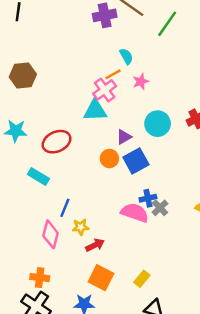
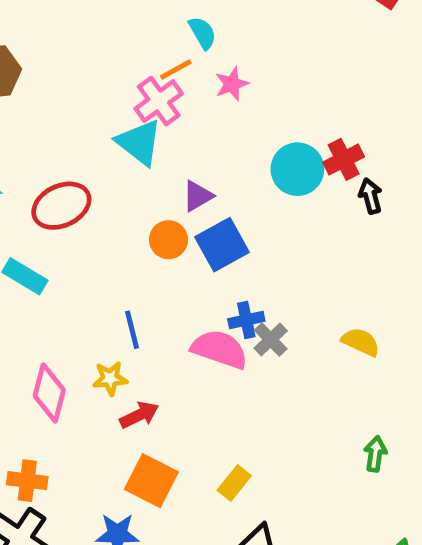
cyan triangle: (95, 110) -> (139, 142), turned 40
cyan circle: (158, 124) -> (297, 169), moved
blue line: (65, 208) -> (132, 330), moved, turned -36

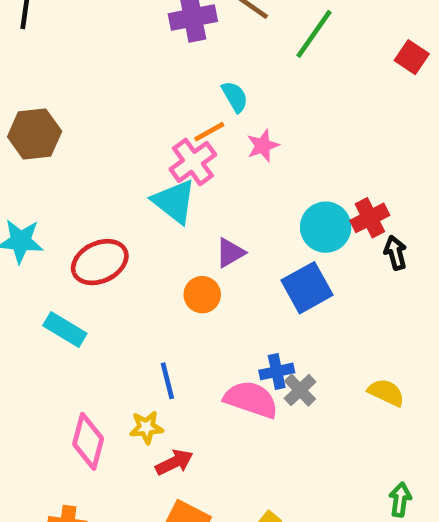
blue square: (222, 245) -> (307, 288), moved

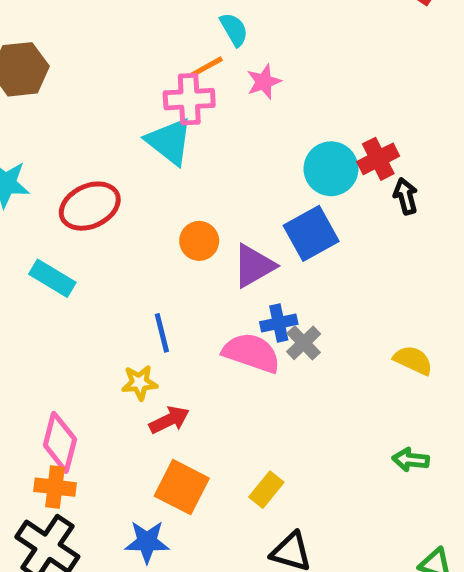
pink cross: (193, 162) -> (189, 99), turned 33
purple triangle: (230, 253) -> (254, 266), moved, size x1.4
yellow semicircle: (386, 392) -> (413, 360), moved
pink diamond: (88, 441) -> (60, 442), moved
green arrow: (400, 500) -> (411, 460), turned -92

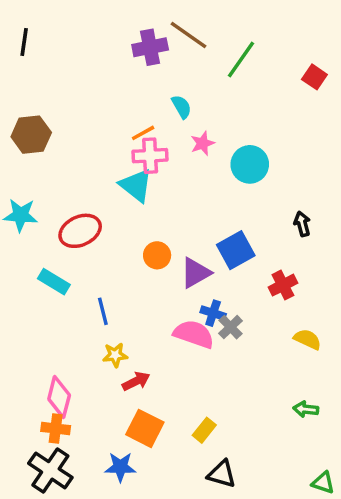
orange line: (207, 67) -> (143, 133), moved
red cross: (378, 159) -> (283, 285), moved
cyan circle: (331, 169) -> (250, 164), moved
blue cross: (279, 323) -> (213, 313), turned 30
blue line: (162, 333) -> (103, 311), moved

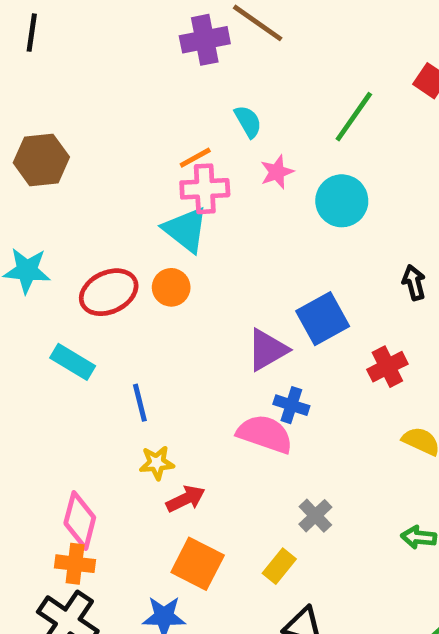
green line: (241, 59) -> (354, 117), moved
orange circle: (157, 255) -> (171, 287), moved
gray cross: (231, 327) -> (315, 516), moved

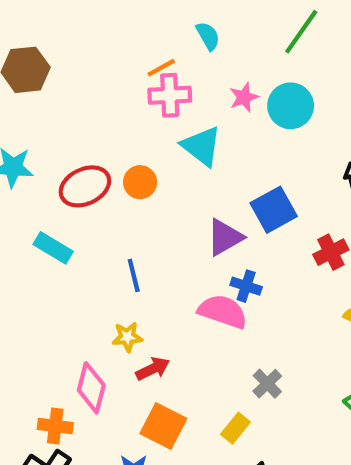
pink star: (277, 172) -> (244, 97), moved
cyan triangle: (186, 230) -> (202, 146), moved
blue line: (140, 403) -> (134, 275), moved
pink diamond: (80, 520) -> (91, 388), moved

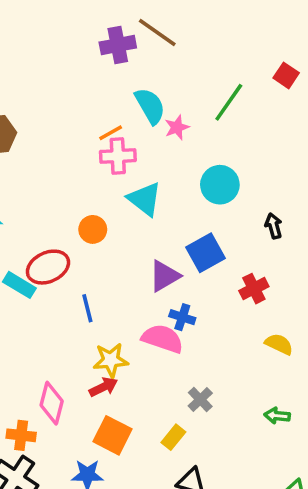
cyan semicircle: (208, 36) -> (150, 106), size x1.5
pink star: (244, 97) -> (177, 127), moved
cyan circle: (291, 106) -> (220, 185), moved
red ellipse: (85, 186) -> (48, 267), moved
yellow star: (127, 337) -> (111, 360), moved, size x1.4

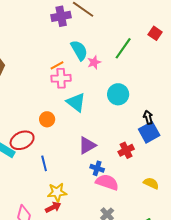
blue square: (206, 253) -> (149, 132), moved
red cross: (254, 289) -> (126, 150), moved
pink semicircle: (163, 339) -> (107, 182), moved

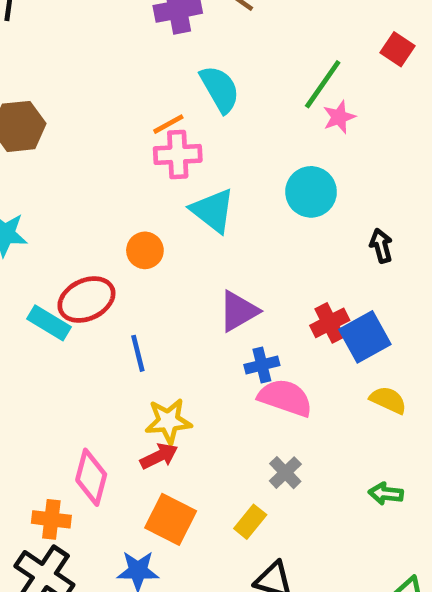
pink star: (94, 62) -> (339, 117), moved
blue square: (149, 132) -> (365, 337), moved
blue cross: (97, 168) -> (262, 365), turned -32

